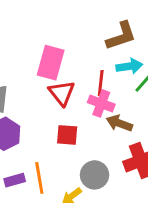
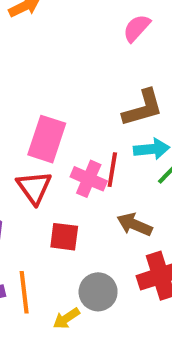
red triangle: (62, 93) -> (34, 187), moved
pink cross: (101, 103) -> (89, 179), moved

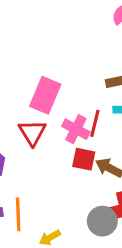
red square: (64, 237) -> (84, 159), moved
gray circle: (98, 292) -> (102, 221), moved

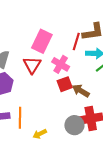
red line: (95, 123) -> (76, 41), moved
red square: (84, 159) -> (65, 84), turned -35

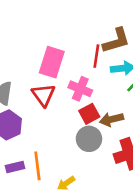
brown arrow: (81, 91) -> (112, 119), turned -36
gray circle: (74, 125) -> (89, 139), moved

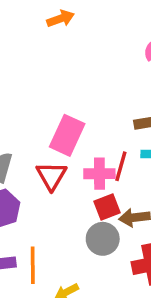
red line: (96, 56) -> (121, 166), moved
pink cross: (80, 89) -> (99, 174), turned -30

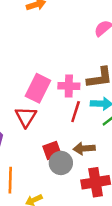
pink cross: (99, 174) -> (69, 86), moved
red square: (107, 207) -> (52, 150), moved

